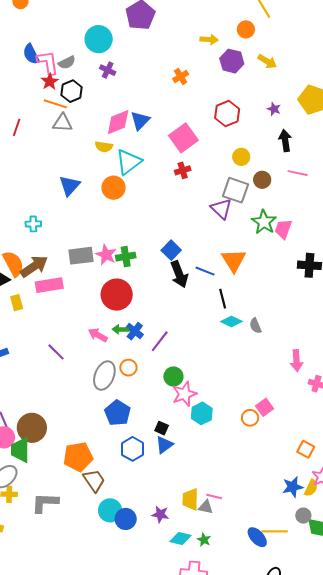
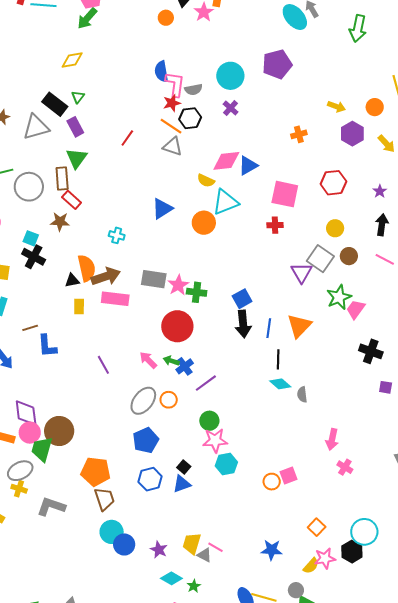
pink square: (183, 138) -> (285, 194), turned 32
blue line: (205, 271) -> (269, 328), turned 60
blue star: (293, 487) -> (272, 550), moved

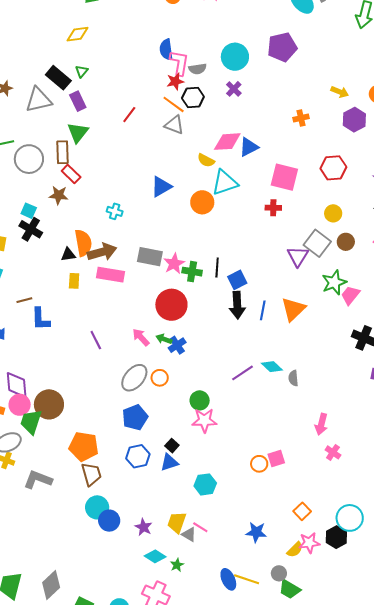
black line: (278, 359) -> (217, 268), moved
purple line: (206, 383) -> (242, 373), moved
cyan hexagon: (226, 464) -> (205, 484), moved

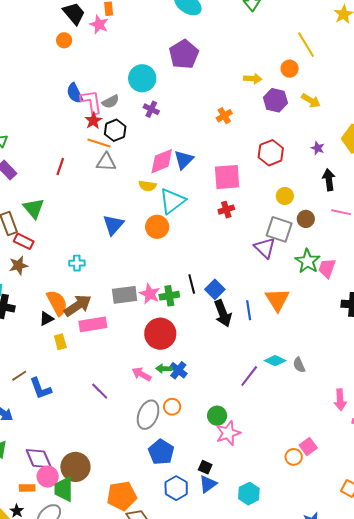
green triangle: (78, 133) -> (34, 208), moved

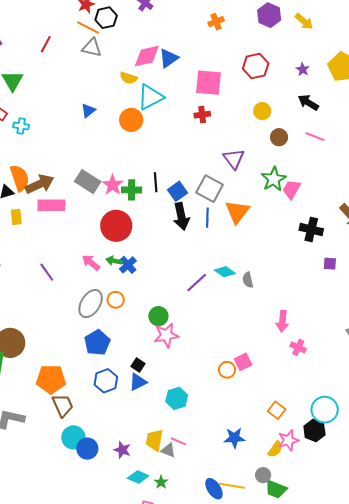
black arrow: (329, 180) -> (308, 102), turned -60
blue triangle: (113, 225) -> (88, 111), size x0.7
gray square: (279, 229) -> (210, 189), moved
cyan cross: (77, 263) -> (21, 126), moved
gray rectangle: (125, 295) -> (88, 182), turned 30

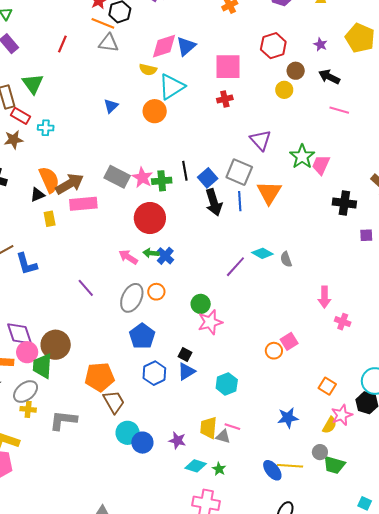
brown circle: (279, 137) -> (296, 71), moved
purple line: (47, 272) -> (86, 288), moved

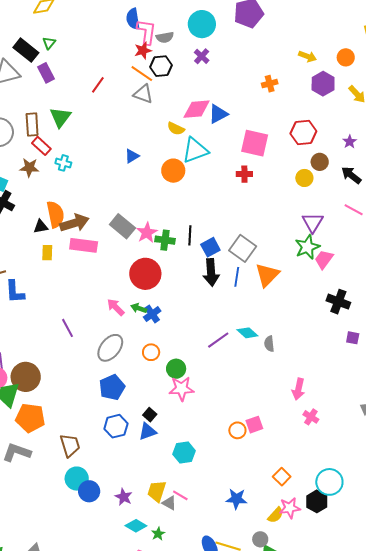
purple triangle: (261, 140) -> (313, 222), moved
orange circle: (156, 292) -> (151, 352), moved
orange pentagon: (100, 377) -> (30, 418), moved

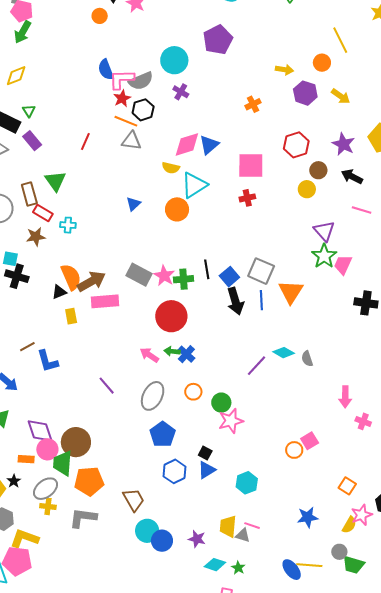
pink L-shape: (146, 32) -> (122, 79), turned -88
gray semicircle: (165, 37) -> (141, 81), size x1.4
purple star: (350, 142) -> (343, 144), size x1.6

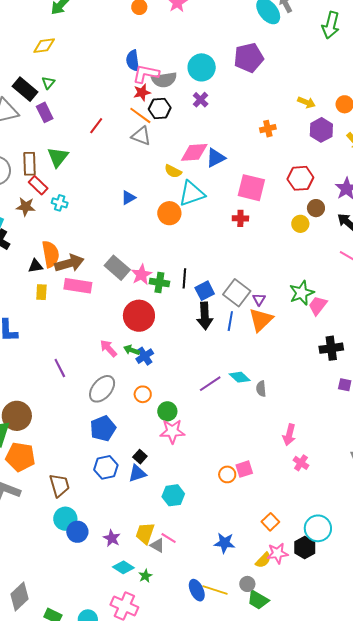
purple triangle: (324, 231) -> (259, 299), moved, size x0.6
black cross: (366, 303) -> (331, 348), turned -30

